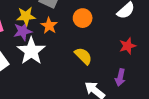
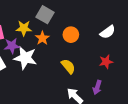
purple star: (23, 31) -> (12, 46), moved
white star: (31, 51) -> (25, 58), turned -30

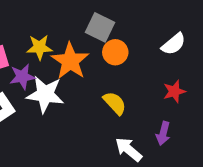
gray square: (45, 15) -> (100, 27), moved
orange star: (42, 38) -> (70, 61), size x1.6

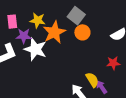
yellow semicircle: (115, 103) -> (92, 80), moved
purple arrow: (163, 133) -> (102, 87), turned 120

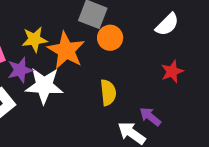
yellow semicircle: (92, 80) -> (108, 93), moved, turned 42
purple arrow: (102, 87) -> (150, 117), moved

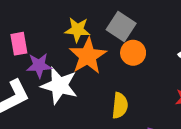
yellow star: (34, 39) -> (77, 30), moved

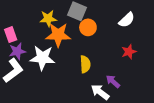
orange star: (88, 56) -> (58, 35), turned -30
purple star: (39, 65) -> (17, 51), moved

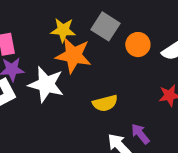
orange circle: (88, 27) -> (138, 45), moved
yellow semicircle: (85, 64) -> (105, 103), turned 70

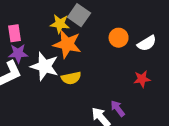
gray square: (106, 26) -> (79, 15), moved
yellow semicircle: (105, 103) -> (71, 78), moved

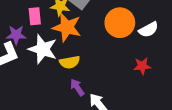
pink rectangle: (14, 33) -> (35, 16), moved
orange circle: (119, 38) -> (120, 23), size x1.5
purple arrow: (118, 108) -> (77, 87), moved

